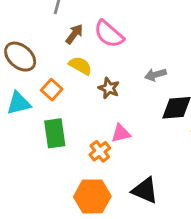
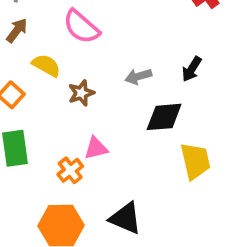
brown arrow: (74, 34) -> (17, 30), moved
brown star: (109, 88) -> (81, 93), turned 30

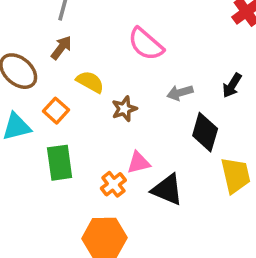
pink semicircle: (81, 27) -> (146, 44), moved
black diamond: (164, 117) -> (205, 132), turned -69
black triangle: (125, 218) -> (167, 190), moved

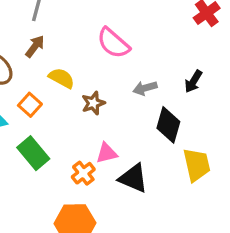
green rectangle: (60, 163) -> (33, 153), turned -32

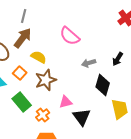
brown arrow: (35, 46) -> (23, 38), size x1.5
brown star: (93, 103) -> (46, 80), moved, size x1.5
orange cross: (83, 173) -> (43, 115), moved
black triangle: (133, 178) -> (82, 117), turned 30

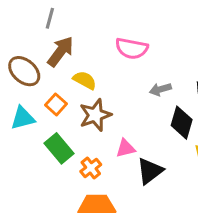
gray line: (24, 16) -> (50, 18), moved
pink semicircle: (70, 36) -> (132, 48), turned -30
black triangle: (82, 117) -> (150, 171), turned 30

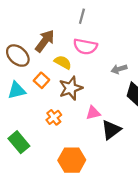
gray line: (50, 18) -> (82, 16), moved
pink semicircle: (132, 48) -> (85, 47), moved
green rectangle: (59, 148) -> (19, 142), moved
orange cross: (91, 168) -> (54, 117), moved

